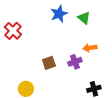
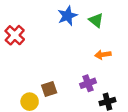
purple cross: (75, 62) -> (88, 83), moved
brown square: (49, 63) -> (49, 89), moved

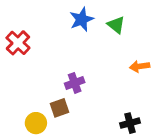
orange arrow: (103, 55) -> (140, 66), moved
purple cross: (88, 83) -> (75, 83), moved

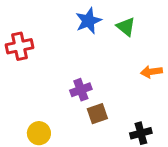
red cross: (18, 43) -> (19, 46), turned 35
brown square: (59, 108) -> (97, 114), moved

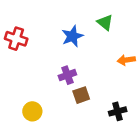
blue star: (88, 21) -> (72, 36), moved
red cross: (19, 46) -> (16, 39), turned 30

